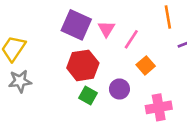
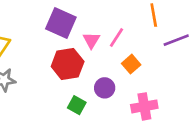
pink triangle: (106, 29) -> (91, 40), moved
green square: (88, 96) -> (77, 105), moved

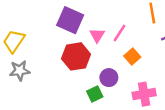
green square: (77, 105) -> (95, 94), moved, turned 35

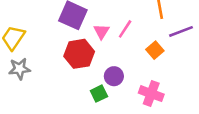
orange square: (132, 56) -> (155, 50), moved
pink cross: (144, 94) -> (151, 94), turned 30

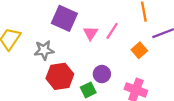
red hexagon: (79, 54) -> (60, 76), moved
gray star: (19, 69) -> (44, 50), moved

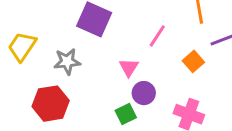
pink triangle: (91, 33) -> (129, 67), moved
red hexagon: (60, 76) -> (51, 104), moved

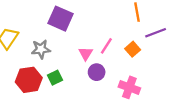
pink line: (157, 36) -> (106, 46), moved
green square: (126, 114) -> (55, 78), moved

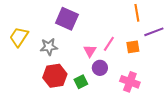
orange square: (133, 49) -> (133, 47), turned 32
green square: (55, 78) -> (81, 82), moved
red hexagon: (29, 80) -> (55, 76), moved

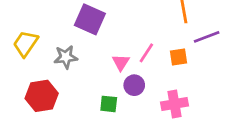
red hexagon: (55, 76) -> (42, 96), moved
green square: (81, 82) -> (109, 104), turned 32
pink cross: (130, 82) -> (174, 104), turned -30

